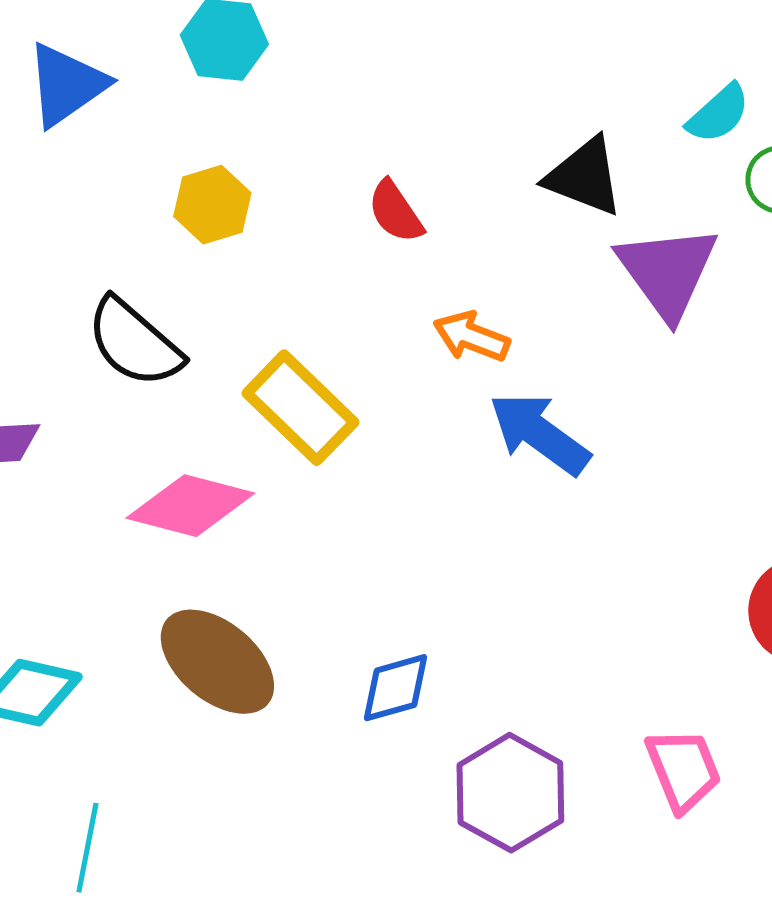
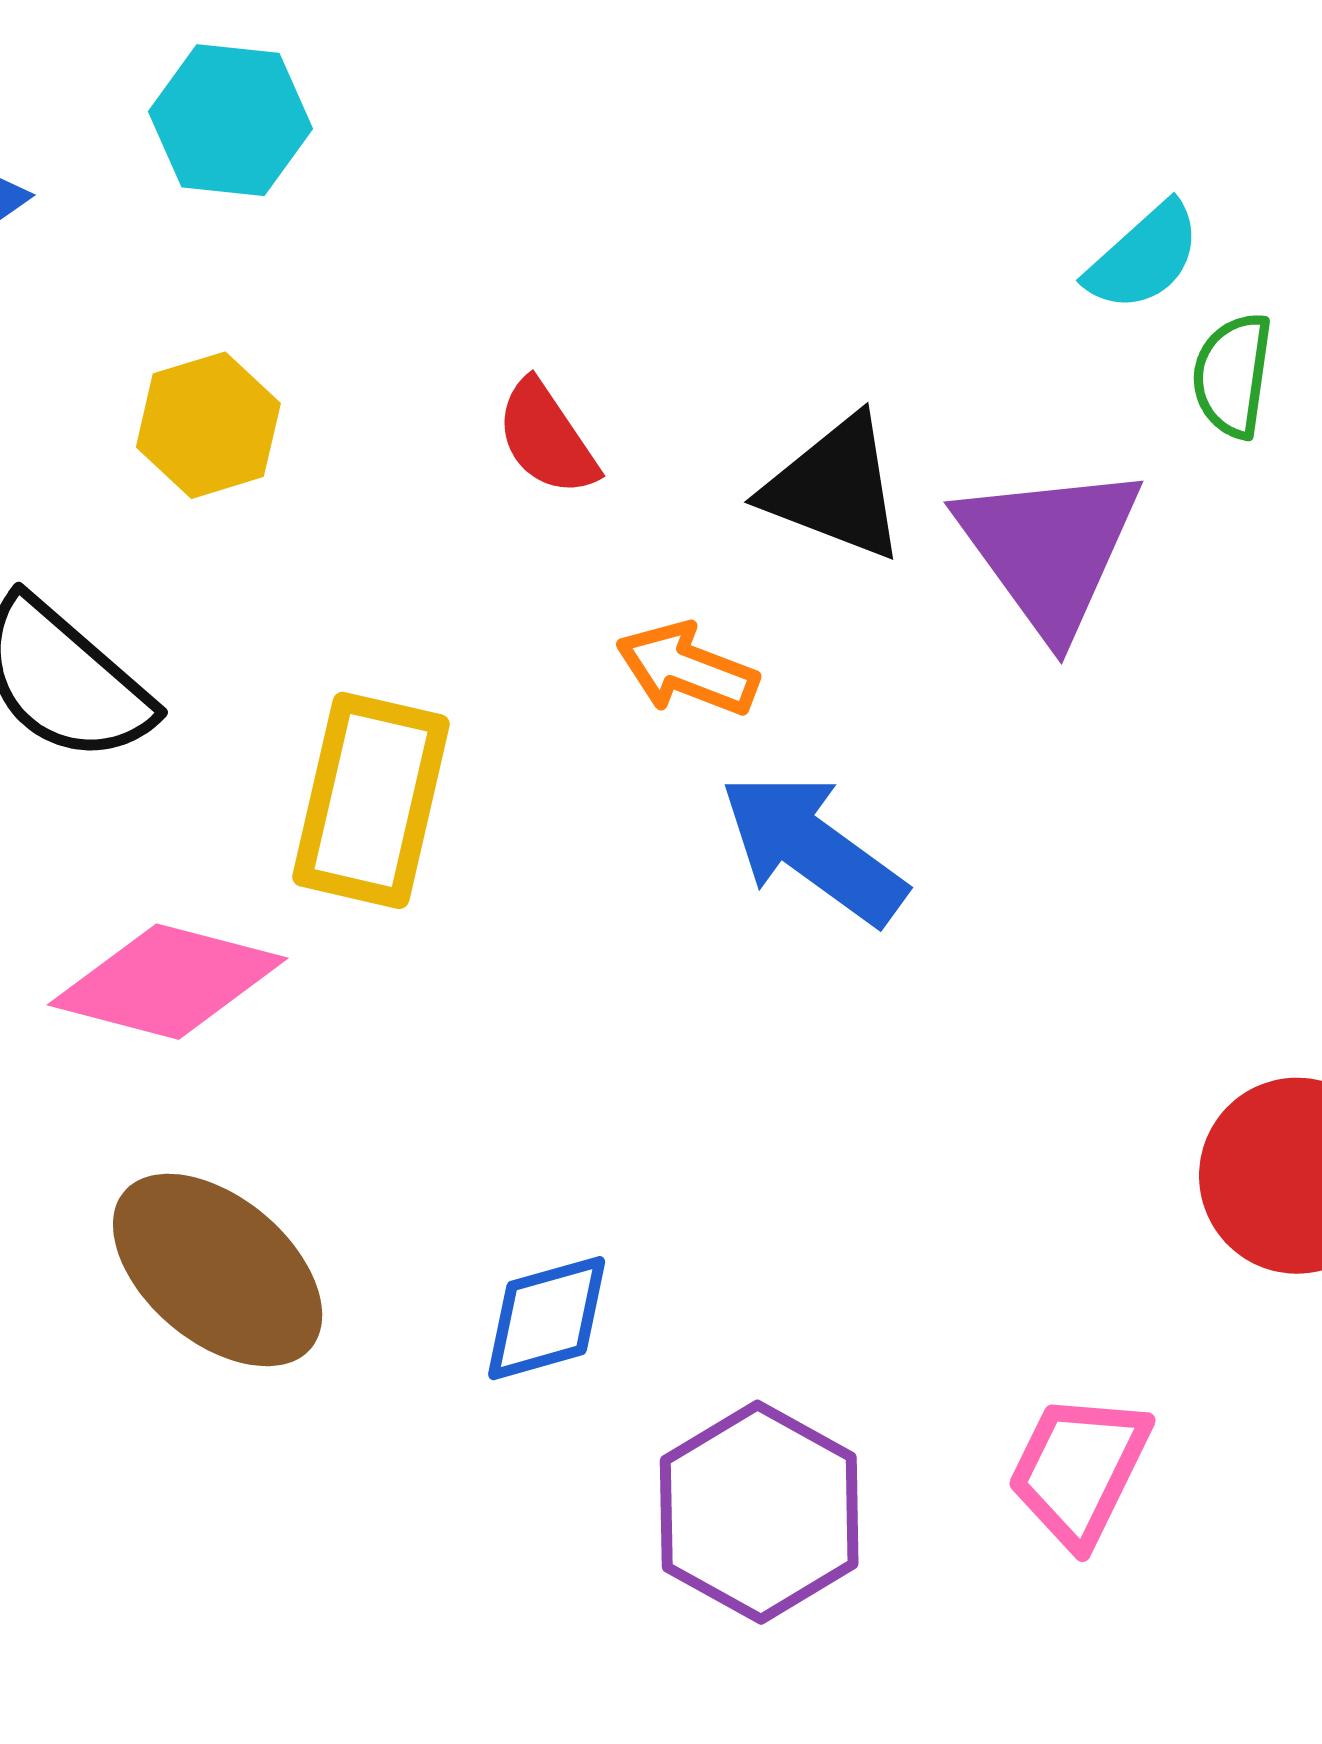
black triangle: (584, 177) -> (835, 488), moved
yellow rectangle: (300, 408) -> (371, 800), turned 59
pink trapezoid: (683, 770) -> (1079, 1470), turned -132

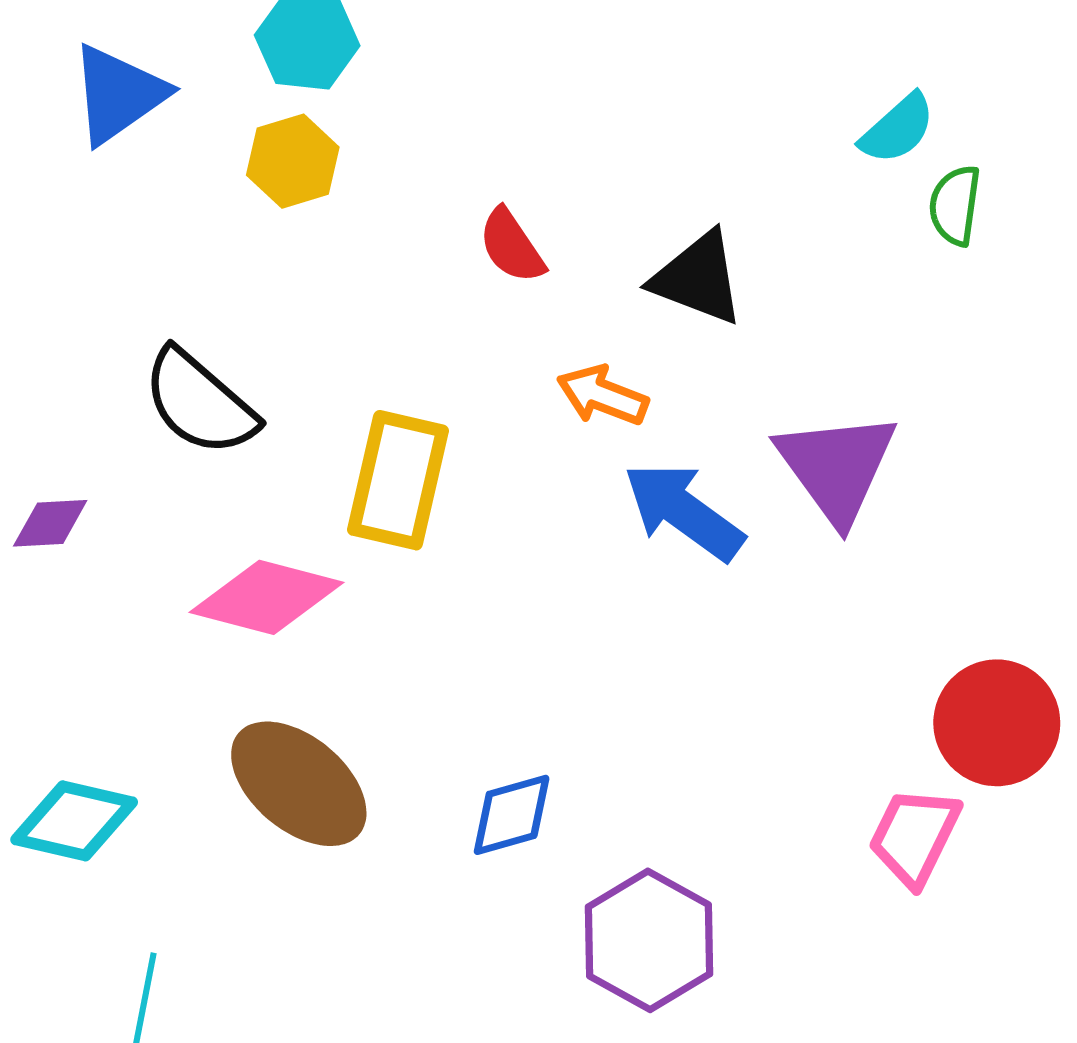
yellow hexagon: (208, 425) -> (293, 161), moved
purple triangle: (1049, 549) -> (837, 467), moved
pink trapezoid: (1079, 1470) -> (914, 836), moved

